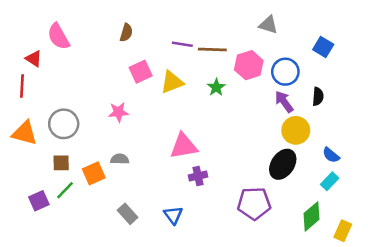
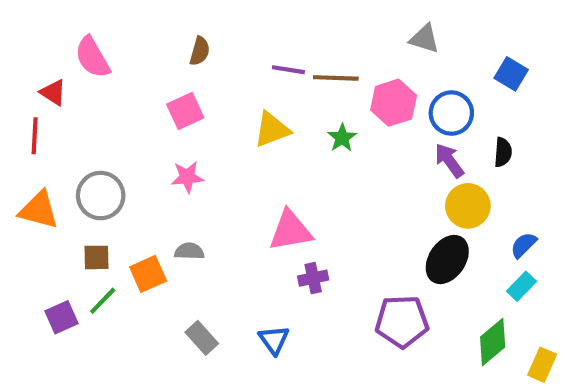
pink square: (141, 72) -> (185, 111), moved
blue semicircle: (331, 155) -> (524, 245), turned 96

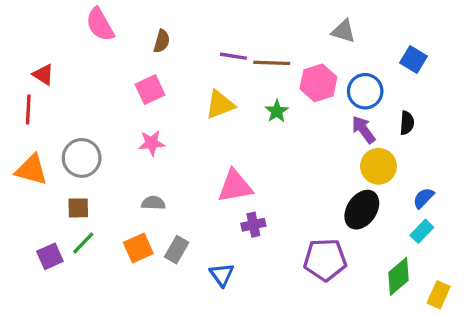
pink semicircle: (92, 57) -> (100, 25), moved
orange square: (148, 274) -> (138, 248), moved
gray rectangle: (202, 338) -> (177, 250), moved, turned 72

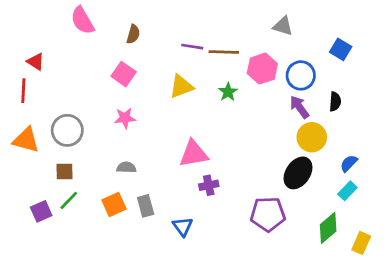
pink square: (150, 90) -> (124, 74), turned -30
gray rectangle: (177, 250) -> (146, 206), turned -45

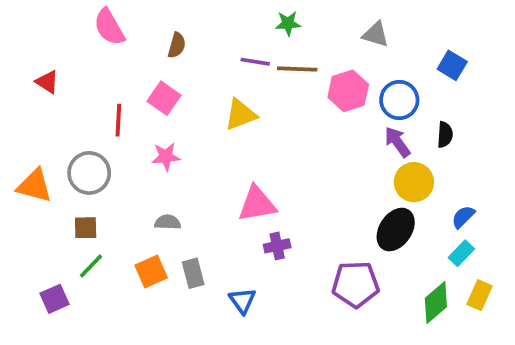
red line: (23, 91) -> (118, 120), moved
green star: (228, 92) -> (288, 23), moved, turned 30
purple square: (41, 211) -> (55, 299), moved
yellow rectangle: (361, 243) -> (480, 295), moved

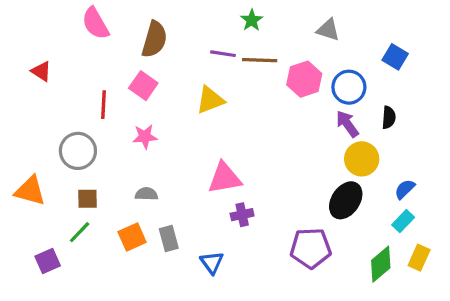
green star: (288, 23) -> (252, 20), turned -30
brown semicircle: (177, 45) -> (154, 39), size x1.6
orange triangle: (34, 186) -> (30, 191), moved
brown square: (86, 228) -> (87, 199), moved

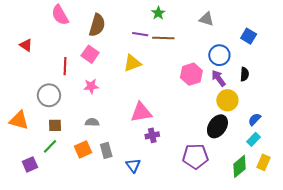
pink hexagon: (304, 79) -> (191, 74), moved

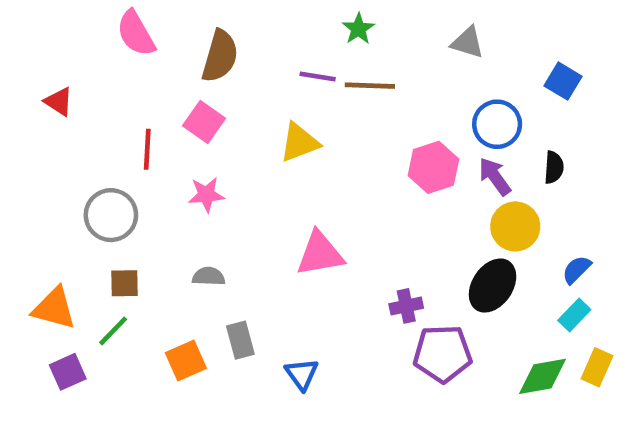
orange triangle: (19, 120) -> (54, 308), moved
purple cross: (152, 135) -> (406, 306), moved
orange square: (83, 149) -> (186, 360), moved
green diamond: (239, 166) -> (543, 376), turned 30

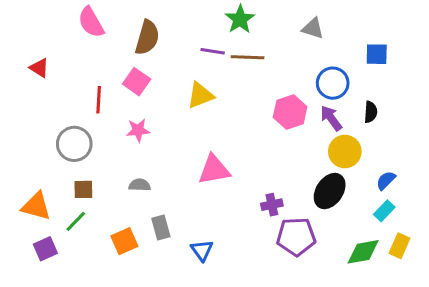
green star: (359, 29) -> (240, 19), size x1.4
blue square: (563, 81) -> (377, 54), turned -30

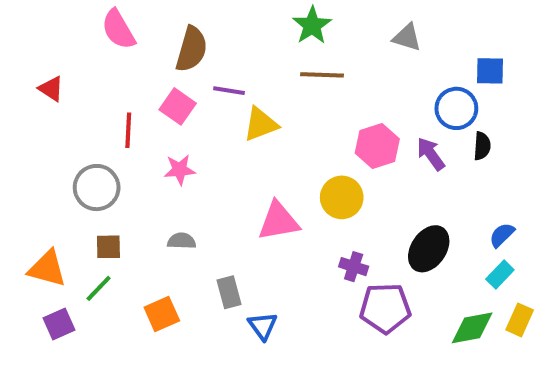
purple line: (213, 51) -> (229, 91), moved
blue circle: (333, 83) -> (456, 108), moved
yellow circle: (345, 151) -> (342, 197), moved
purple cross: (272, 205) -> (354, 267), turned 30
gray rectangle: (161, 227) -> (229, 292), moved

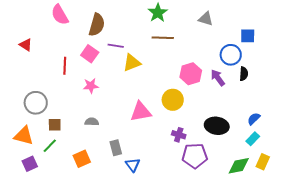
gray circle: (97, 188) -> (36, 103), moved
black ellipse: (429, 249) -> (217, 126), turned 65

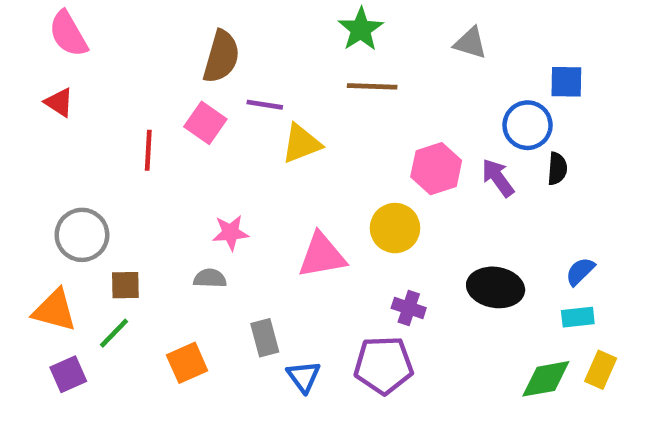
pink semicircle: (60, 15) -> (68, 34), moved
pink star: (91, 86) -> (230, 233), moved
cyan rectangle: (253, 139) -> (578, 317), turned 40
purple pentagon: (195, 156) -> (384, 365), moved

